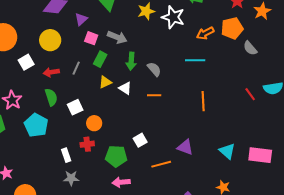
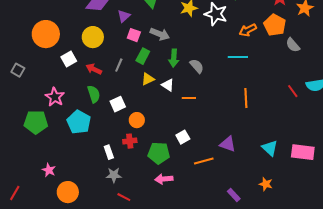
orange pentagon: (232, 28) -> (275, 25), turned -30
red arrow: (51, 72) -> (94, 69), turned 35
orange line: (154, 95) -> (189, 98), moved

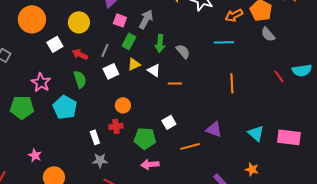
gray arrow: (160, 34) -> (146, 19), turned -84
gray semicircle: (293, 45) -> (268, 34), moved
white square: (118, 104) -> (111, 71), moved

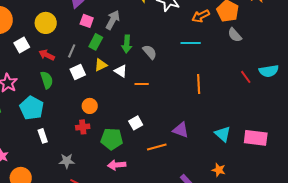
white rectangle: (95, 137) -> (43, 136), moved

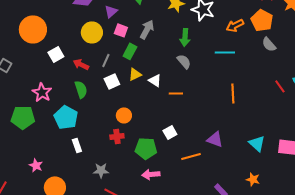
yellow circle: (46, 23) -> (92, 32), moved
green arrow: (127, 44) -> (185, 37), moved

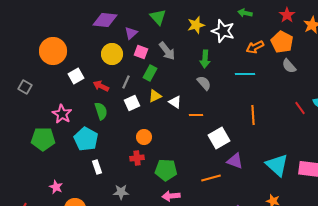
gray arrow: (147, 29) -> (167, 51), turned 114
white square: (170, 132) -> (219, 138), moved, size x1.5
cyan triangle: (257, 143) -> (277, 165), size x1.4

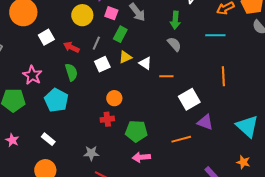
white rectangle: (97, 167) -> (48, 139), moved, turned -32
pink star: (56, 187) -> (12, 140), moved

